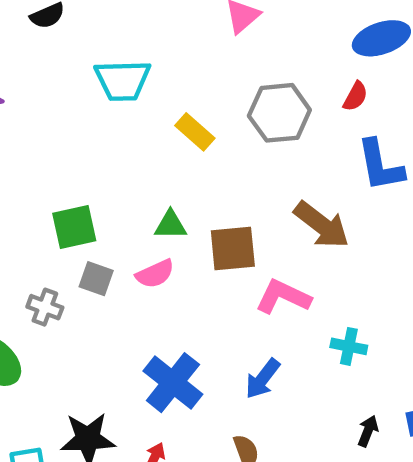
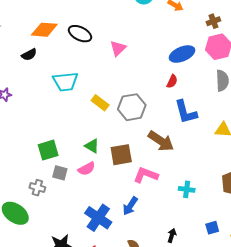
gray hexagon: (279, 113) -> (132, 107), moved
green triangle: (170, 225) -> (92, 146), turned 35
cyan cross: (349, 346) -> (187, 189), moved
blue arrow: (263, 379) -> (130, 206), moved
black arrow: (368, 431) -> (172, 235), moved

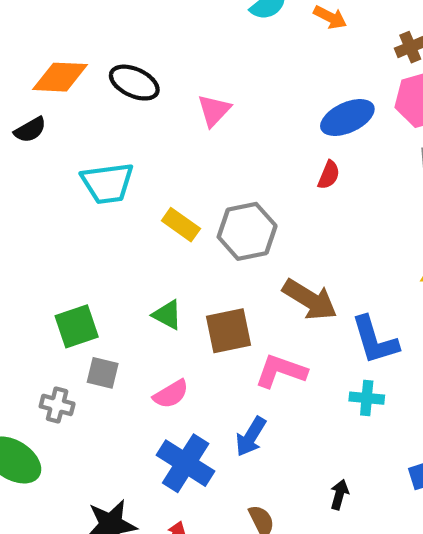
blue L-shape: (186, 112) -> (375, 340), moved
pink semicircle: (87, 169) -> (171, 394), moved

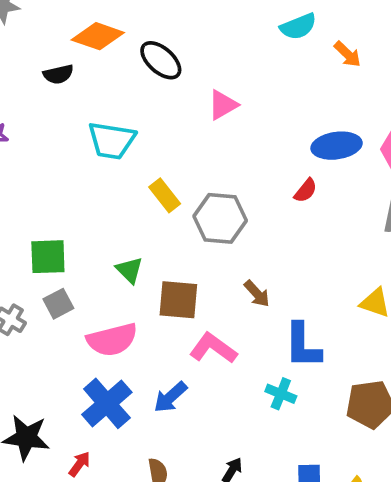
brown arrow: (310, 300) -> (257, 294), size x0.6
gray square: (103, 373) -> (58, 304), turned 32
pink semicircle: (171, 394) -> (112, 340), size x1.5

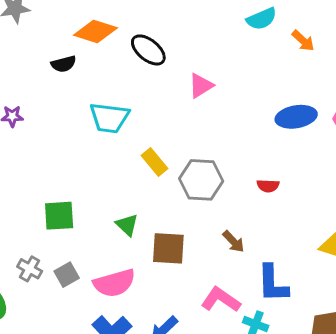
red semicircle: (306, 191) -> (268, 186), moved, turned 55
gray square: (58, 304) -> (67, 275), moved
pink L-shape: (213, 348) -> (221, 300), moved

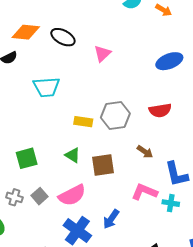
yellow rectangle: (155, 162) -> (83, 122), moved, turned -30
red semicircle: (268, 186) -> (160, 110), size x1.5

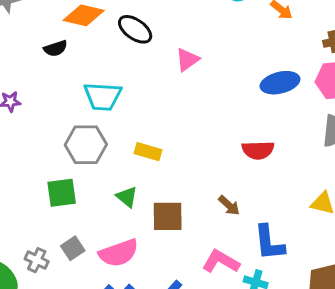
gray hexagon: (115, 116) -> (86, 145), moved
gray cross: (14, 197) -> (37, 260), moved

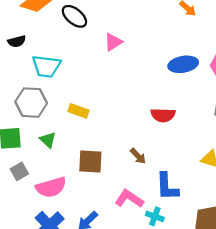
black semicircle: (56, 48) -> (17, 41), moved
green triangle: (127, 197) -> (48, 140), moved
gray square: (73, 248) -> (19, 171), moved

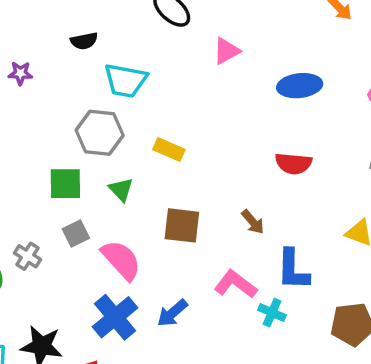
blue ellipse: (183, 64) -> (300, 86), moved
pink semicircle: (51, 187) -> (121, 260), turned -120

